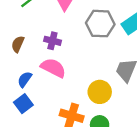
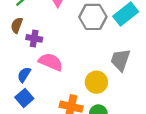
purple cross: (52, 41) -> (34, 38), moved
brown semicircle: (18, 44) -> (17, 25), moved

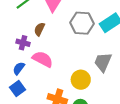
brown semicircle: (17, 25) -> (39, 29), moved
purple cross: (34, 38) -> (23, 43), moved

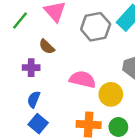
brown semicircle: (39, 29) -> (47, 47), turned -56
pink semicircle: (43, 59) -> (83, 79), moved

